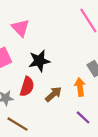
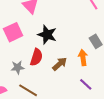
black star: (39, 61) -> (47, 35), turned 30

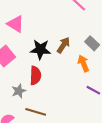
brown arrow: (60, 64) -> (63, 45), moved

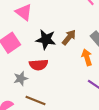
red semicircle: (35, 76) -> (39, 65), turned 78

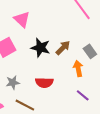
red semicircle: (39, 65) -> (44, 83), moved

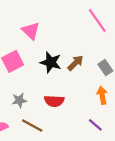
orange arrow: (78, 69) -> (102, 95), moved
purple line: (83, 95) -> (95, 125), moved

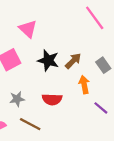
orange arrow: (102, 95) -> (84, 85), moved
purple line: (95, 125) -> (101, 108), moved

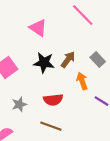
pink triangle: (28, 29) -> (38, 28), moved
brown line: (30, 124) -> (51, 126), moved

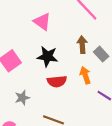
brown arrow: (68, 60) -> (82, 45), moved, turned -42
red semicircle: (53, 100) -> (57, 81), moved

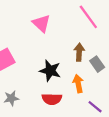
black star: (47, 57) -> (50, 71), moved
red semicircle: (57, 81) -> (52, 99), moved

